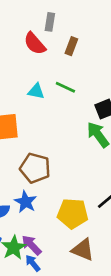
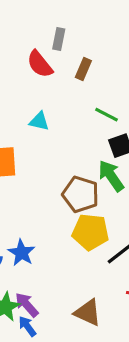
green line: (65, 87) -> (107, 115), moved
brown pentagon: (35, 168) -> (81, 194), moved
yellow pentagon: (73, 213) -> (90, 232), moved

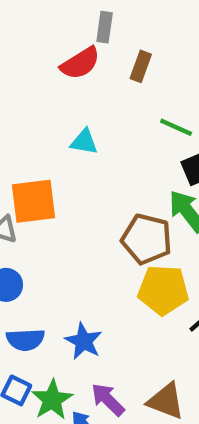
red semicircle: (40, 64) -> (80, 63), turned -80
blue star: (22, 253) -> (84, 341), moved
purple arrow: (27, 305) -> (108, 399), moved

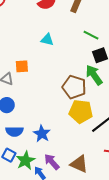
orange square: (34, 201) -> (22, 66), size x0.6

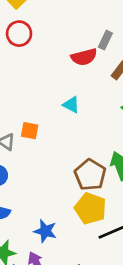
blue star: (42, 134) -> (45, 231), moved, turned -30

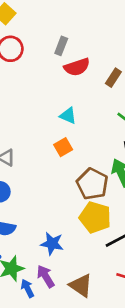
gray rectangle: (105, 40) -> (61, 46), moved
orange square: (30, 131) -> (63, 147), moved, turned -36

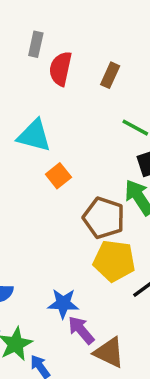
red semicircle: (77, 67) -> (61, 69), turned 130
cyan triangle: (68, 116) -> (34, 136), moved, size x1.5
purple arrow: (46, 276) -> (81, 330), moved

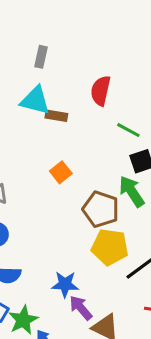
red semicircle: (61, 69) -> (101, 91), moved
brown rectangle: (110, 75) -> (56, 116), moved, turned 75
cyan triangle: (34, 136) -> (35, 100), moved

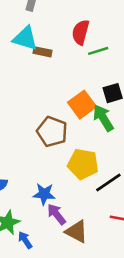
green line: (128, 130) -> (98, 51), moved, turned -48
orange square: (61, 172) -> (82, 105), moved, size x1.5
brown pentagon: (101, 209) -> (52, 132), moved

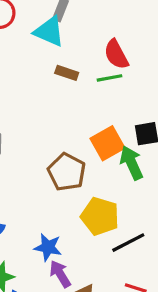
red semicircle: (81, 32) -> (116, 54), turned -50
cyan triangle: (25, 38) -> (49, 31), moved
green line: (98, 51) -> (109, 78), moved

